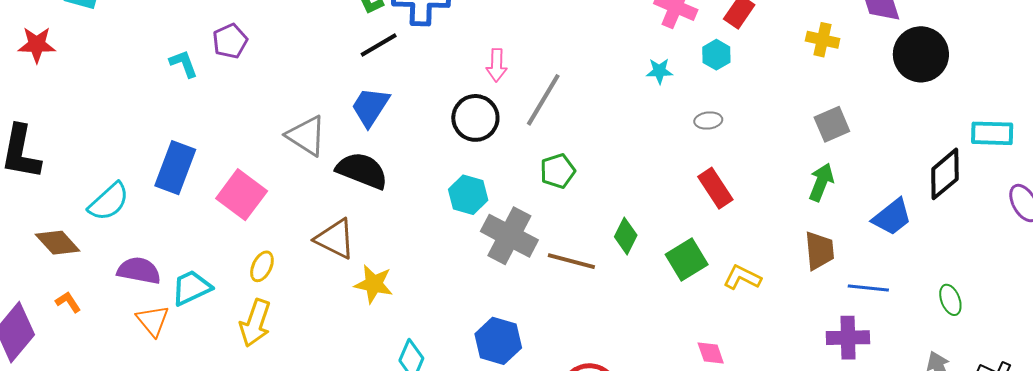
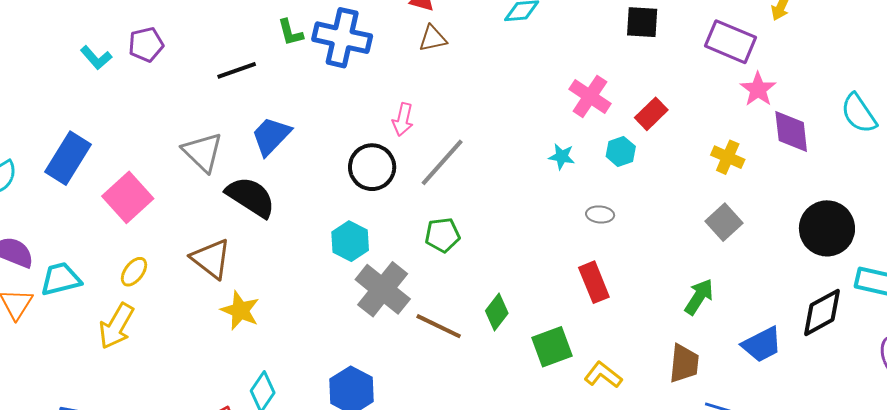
black line: (379, 45) -> (237, 70), moved
black circle: (921, 54) -> (827, 228), moved
cyan L-shape: (184, 64) -> (96, 58), turned 148
gray square: (832, 124) -> (724, 222), moved, turned -30

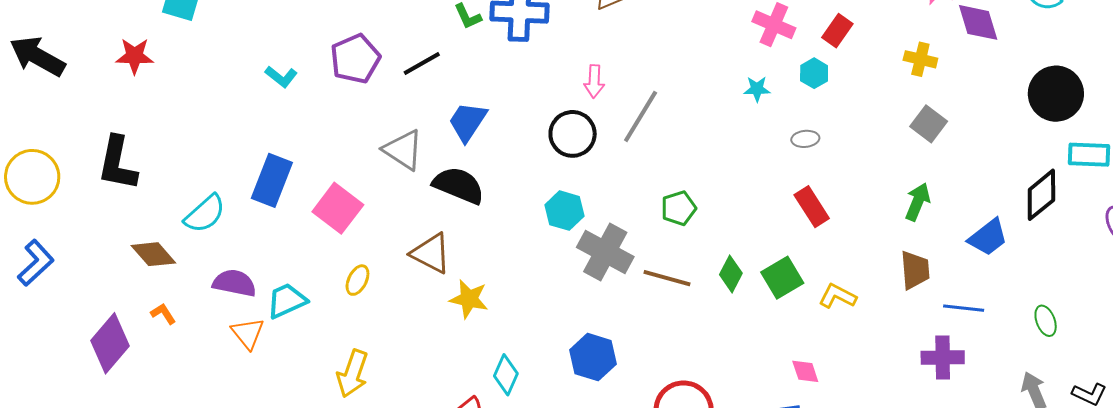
purple pentagon: (146, 45) -> (355, 59), moved, size x1.4
black circle: (827, 228) -> (1056, 94), moved
green pentagon: (443, 235) -> (679, 208), moved
green diamond: (497, 312) -> (731, 274), moved
yellow arrow: (116, 326) -> (353, 374), moved

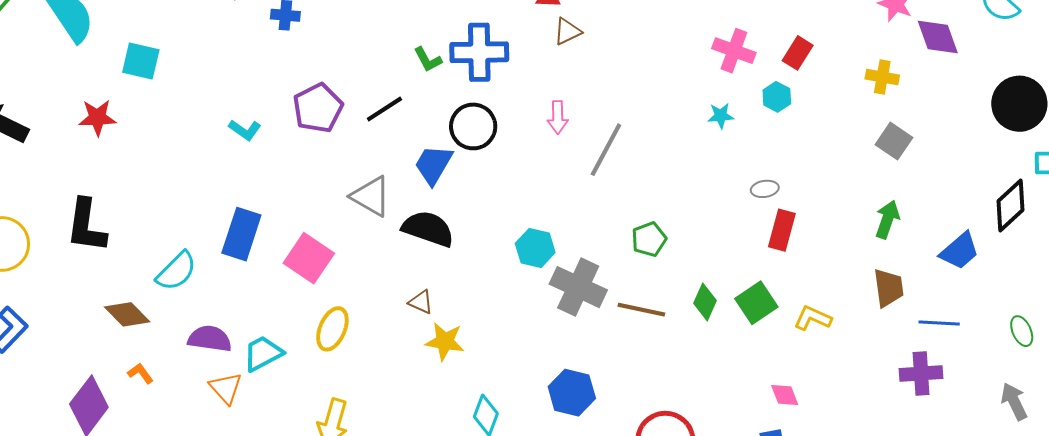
black circle: (573, 134) -> (473, 126), moved
gray ellipse: (805, 139) -> (765, 189), moved
red rectangle: (812, 207) -> (782, 230), turned 51
brown triangle: (431, 253) -> (421, 302), moved, size x0.6
yellow ellipse: (357, 280) -> (332, 329), size x1.4

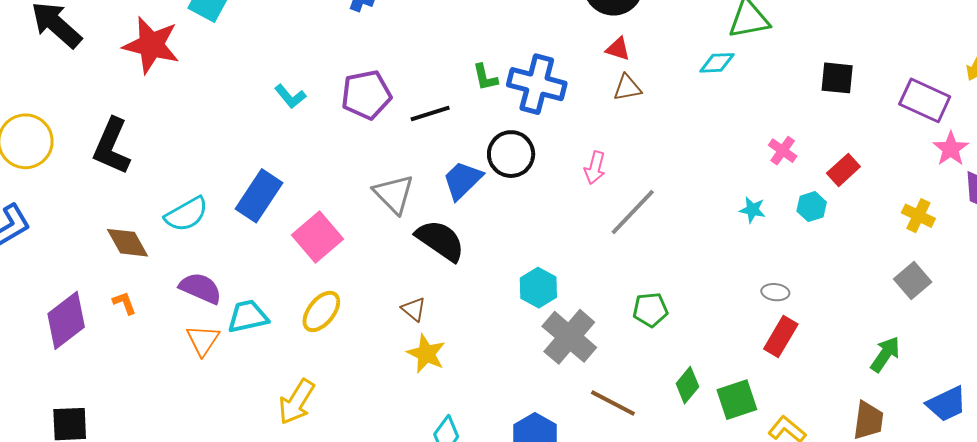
pink cross: (734, 51) -> (783, 151), size x0.7
red star: (97, 118) -> (151, 45), size x1.5
brown line: (641, 310) -> (613, 403), moved

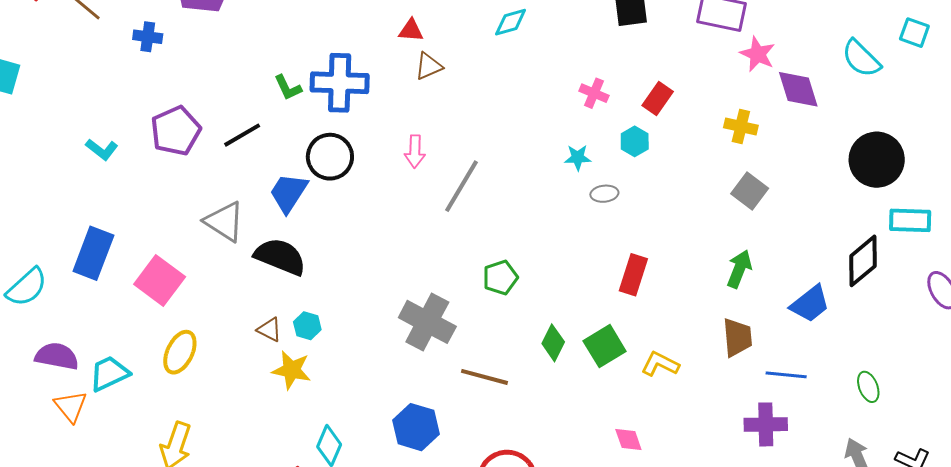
cyan hexagon: (538, 288) -> (307, 326), moved, size x0.7
gray ellipse: (775, 292) -> (604, 194), moved

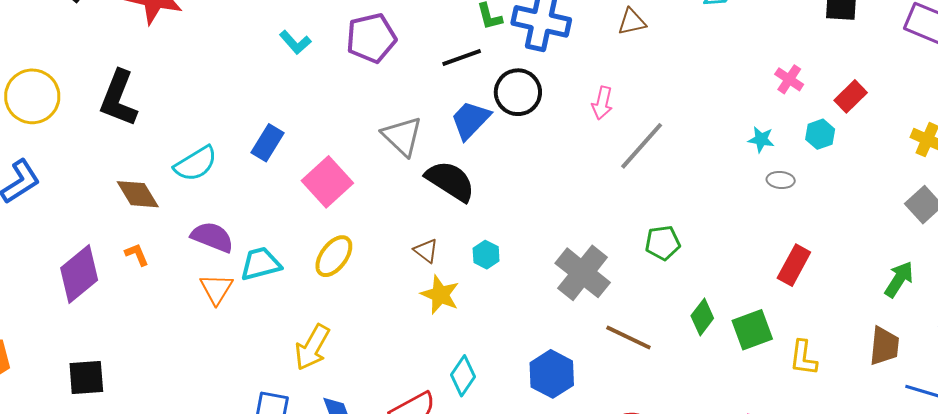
black line: (242, 135) -> (462, 58), moved
blue rectangle: (93, 253) -> (267, 143), size x0.7
cyan hexagon: (307, 326) -> (486, 255), moved
yellow L-shape: (660, 364) -> (803, 358), turned -120

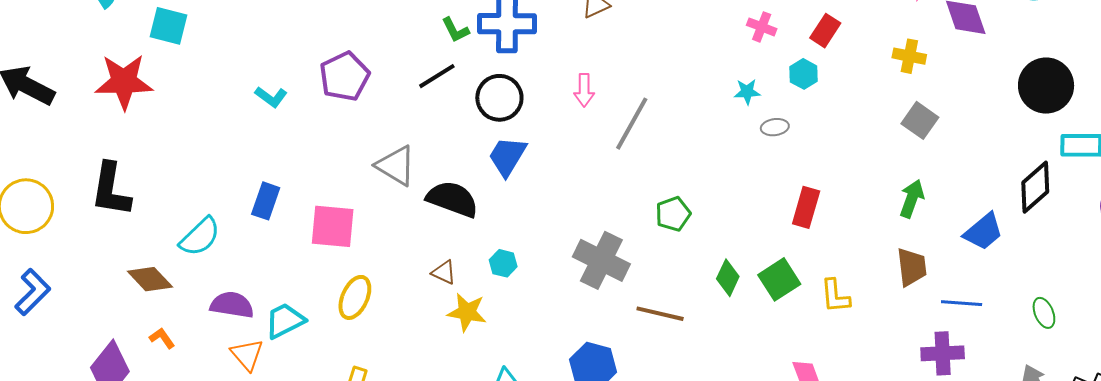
blue trapezoid: (470, 120) -> (507, 156), moved
pink square: (327, 182) -> (333, 226), turned -30

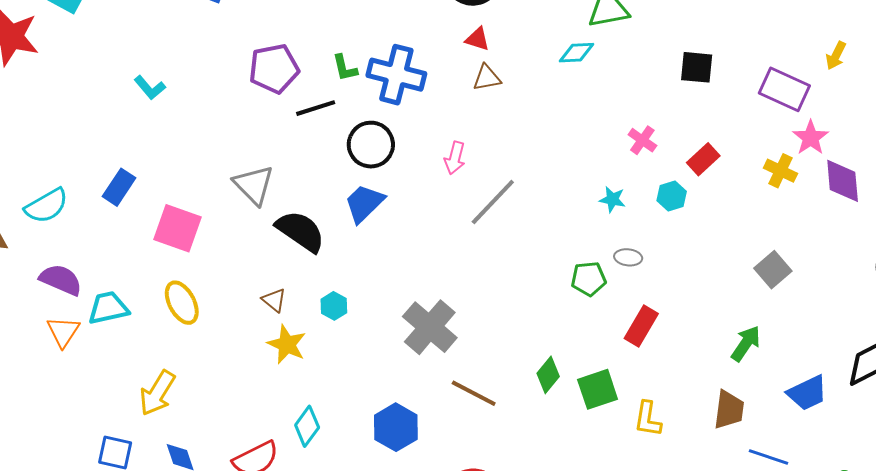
yellow cross: (909, 56) -> (780, 171), moved
purple pentagon: (344, 76) -> (274, 69), moved
gray ellipse: (775, 127) -> (628, 257), moved
green pentagon: (673, 214) -> (589, 279), moved
yellow ellipse: (355, 297) -> (182, 303), turned -66

